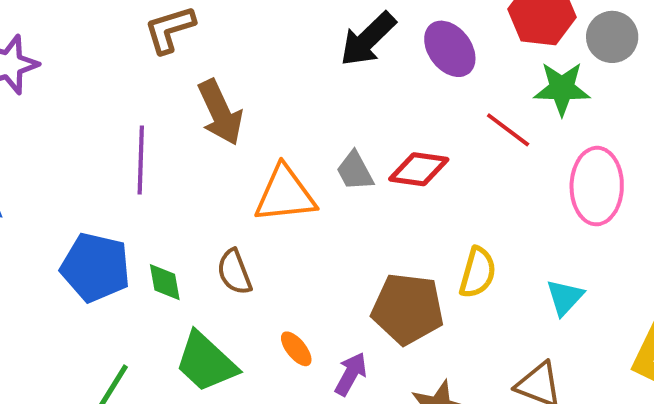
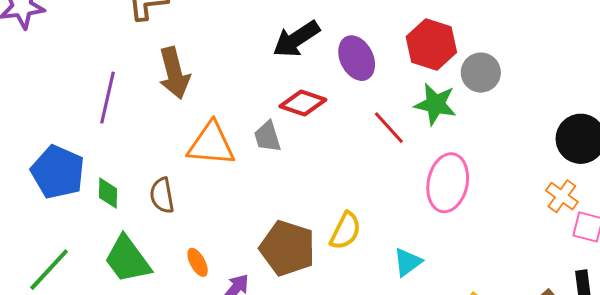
red diamond: (419, 169) -> (303, 103), moved

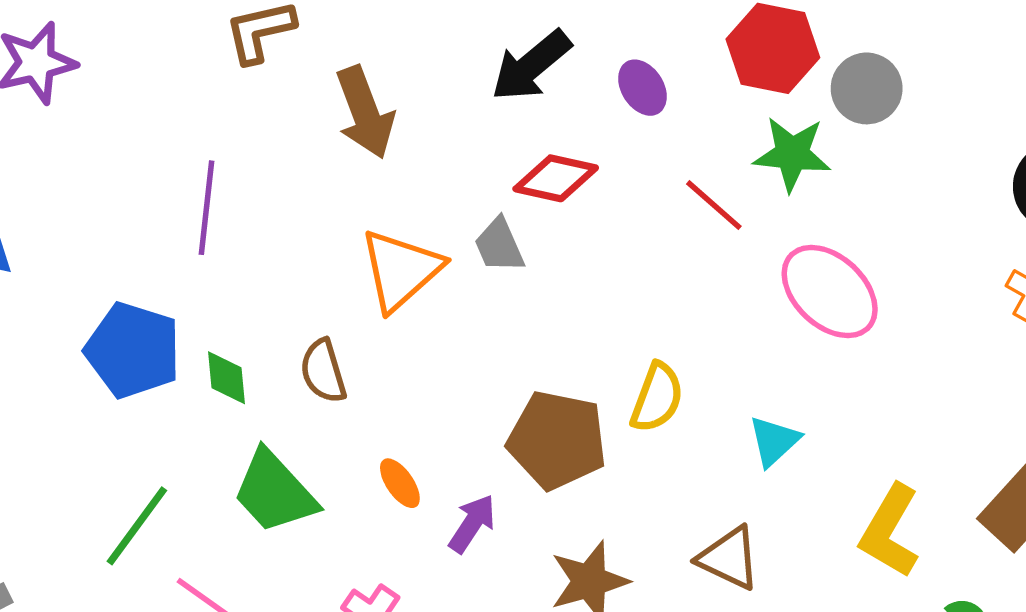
purple ellipse: (357, 58) -> (642, 88), size x0.7
brown arrow: (174, 73) -> (365, 113), moved
orange triangle: (211, 144) -> (401, 270), turned -40
pink ellipse: (448, 183) -> (830, 291), turned -52

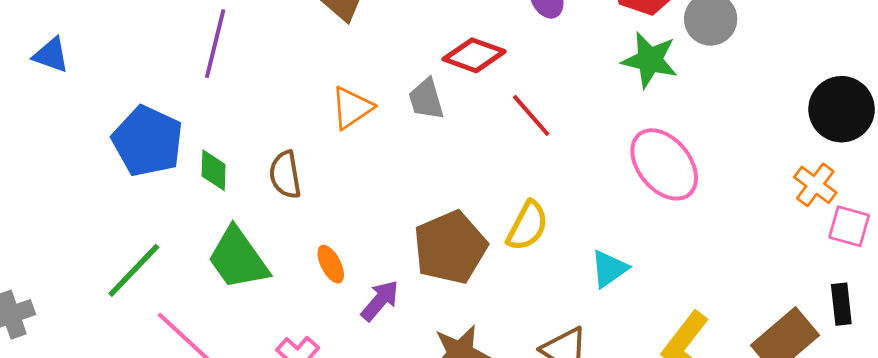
red line: (714, 205) -> (531, 115), moved
orange triangle: (401, 270) -> (352, 108), size x0.7
brown pentagon: (557, 440) -> (450, 247), turned 30

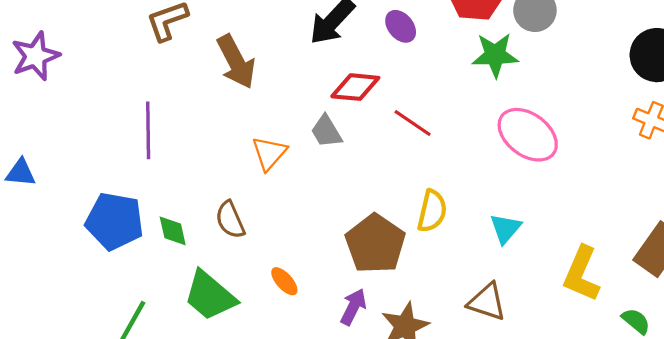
purple arrow: (380, 301) -> (353, 307), moved

